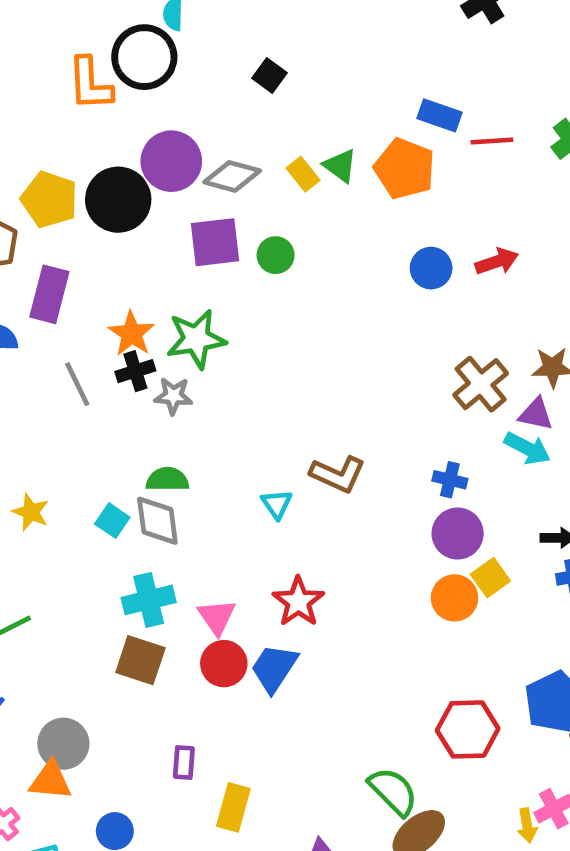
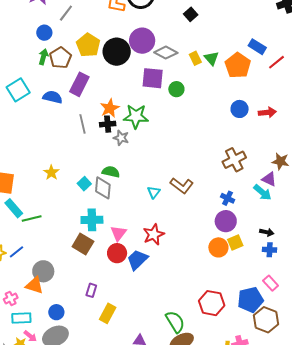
red line: (492, 141) -> (276, 62), turned -48
brown cross: (481, 384) -> (234, 160), moved

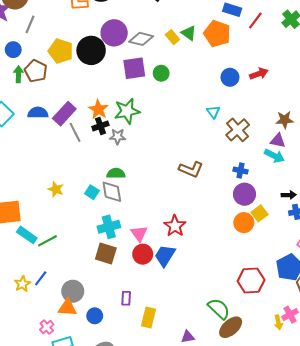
purple rectangle: (79, 84) -> (64, 114), moved, turned 30
cyan triangle: (154, 192) -> (213, 112), moved
blue circle: (56, 312) -> (95, 316), moved

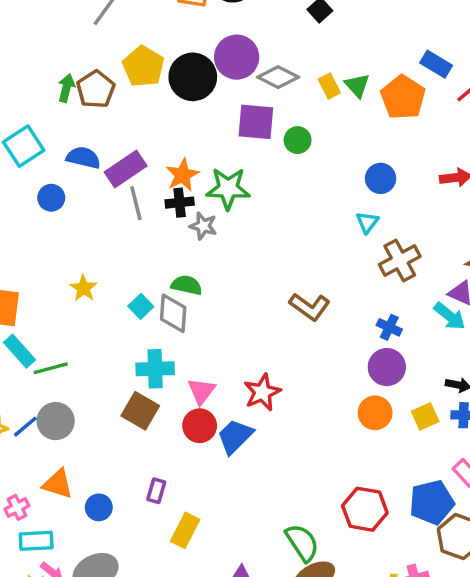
blue circle: (13, 50) -> (51, 198), moved
blue circle: (230, 77) -> (381, 178), moved
yellow square: (259, 213) -> (425, 416), moved
gray circle: (73, 291) -> (56, 421), moved

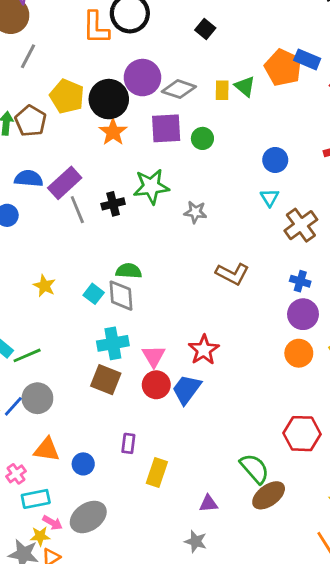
yellow rectangle: (329, 86) -> (222, 90), turned 36
orange pentagon: (403, 97) -> (283, 68), moved
orange star: (182, 175) -> (113, 132), moved
gray star: (203, 226) -> (195, 212), moved

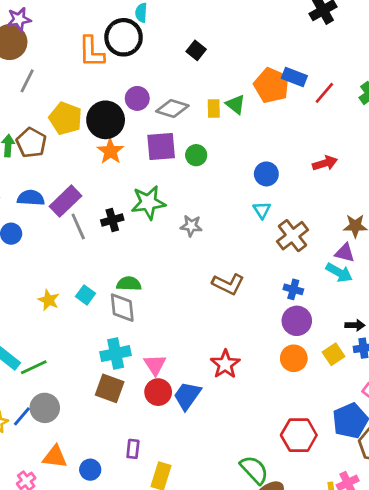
purple circle: (142, 78) -> (137, 98), size x0.7
cyan square: (94, 294) -> (85, 295), moved
red star: (204, 350) -> (225, 364), moved

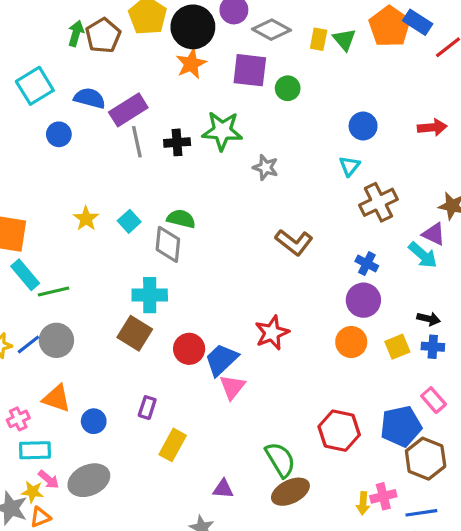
pink triangle: (155, 365) -> (232, 387), moved

